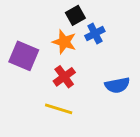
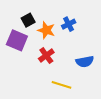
black square: (75, 15) -> (28, 20), moved
yellow line: (59, 109) -> (61, 85), moved

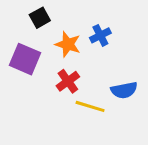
black square: (28, 20) -> (40, 18), moved
yellow line: (61, 85) -> (90, 106), moved

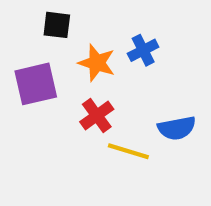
black square: (40, 18) -> (57, 25), turned 36
purple square: (25, 59) -> (36, 84), turned -36

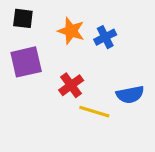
black square: (57, 25) -> (23, 18), moved
orange star: (97, 63) -> (71, 31), moved

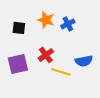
black square: (23, 18) -> (19, 28), moved
purple square: (26, 62) -> (18, 64), moved

